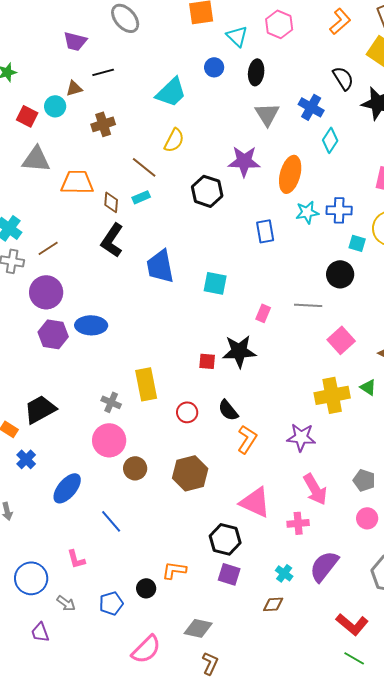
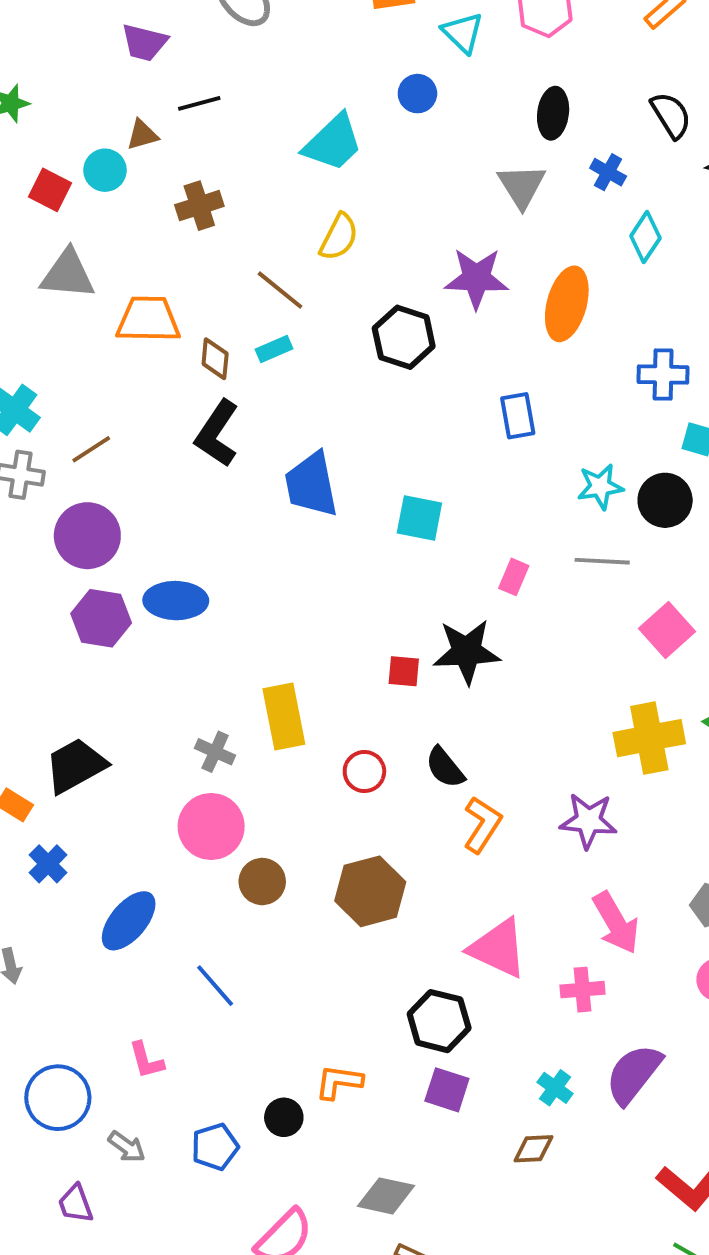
black ellipse: (256, 72) -> (553, 113), moved
blue cross: (311, 107) -> (608, 172), size x0.7
cyan star: (307, 212) -> (600, 487), moved

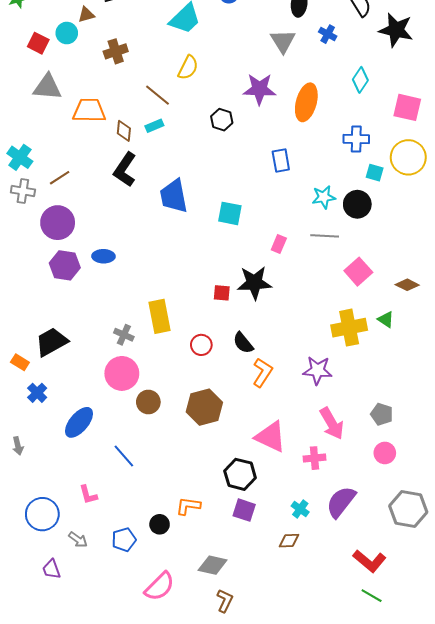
cyan diamond: (645, 237) -> (360, 80), moved
black hexagon: (404, 337) -> (222, 120), size x0.7
blue ellipse: (176, 601) -> (103, 256), size x0.7

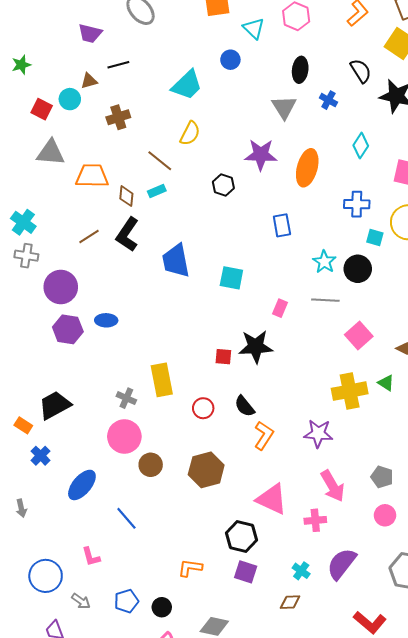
brown line: (60, 178) -> (89, 236), moved
cyan star: (324, 197) -> (324, 262), turned -30
black circle: (160, 524) -> (162, 607), moved

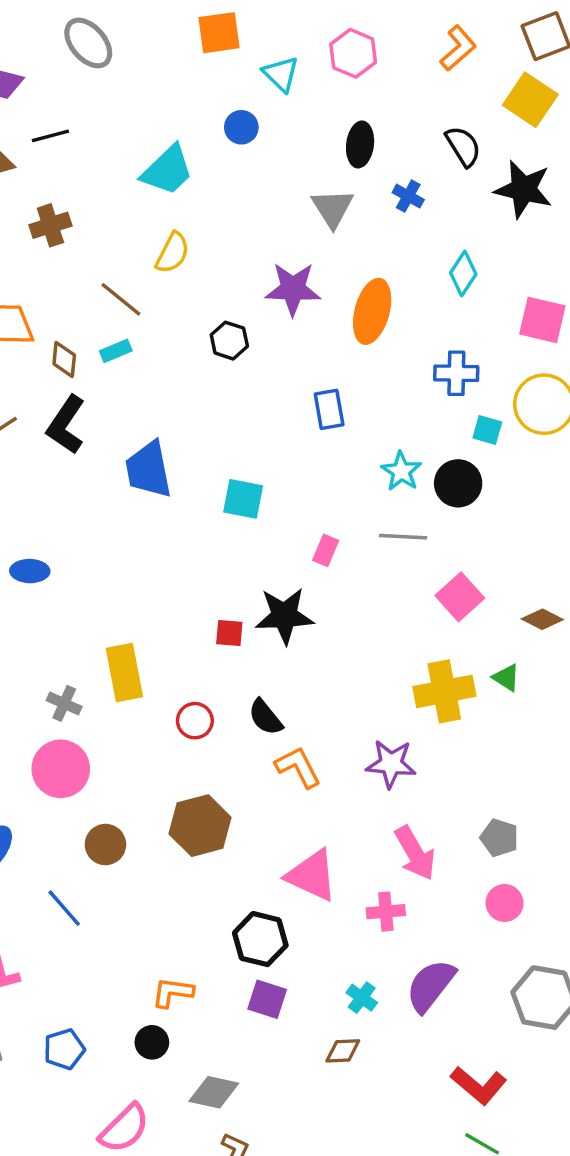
orange L-shape: (264, 435) -> (298, 767), turned -60
brown circle: (151, 465) -> (105, 845), moved
black circle: (162, 607) -> (152, 1042), moved

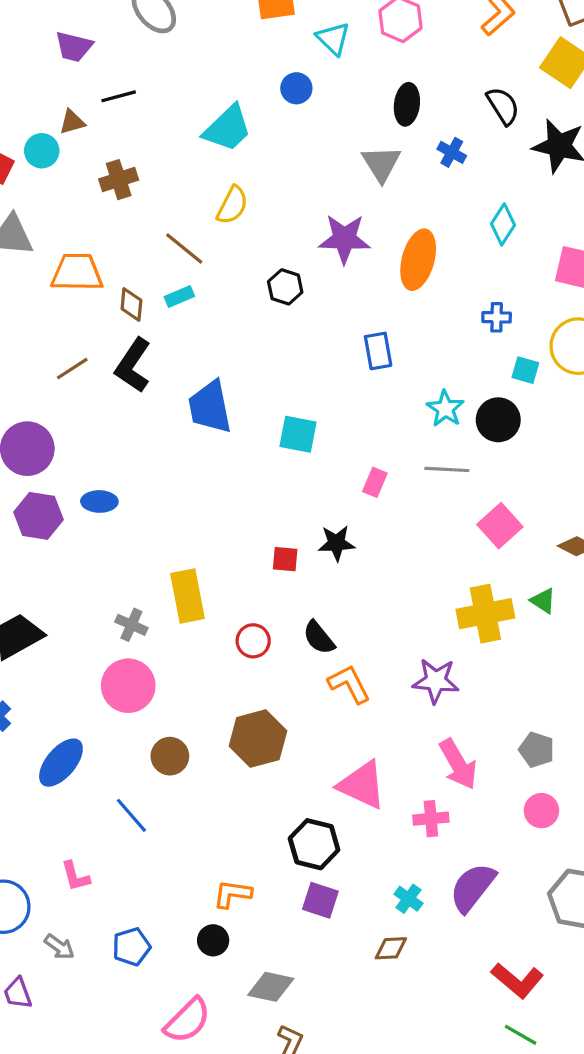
blue cross: (456, 373) -> (497, 317), size x0.7
black star: (284, 616) -> (336, 543), size x0.7

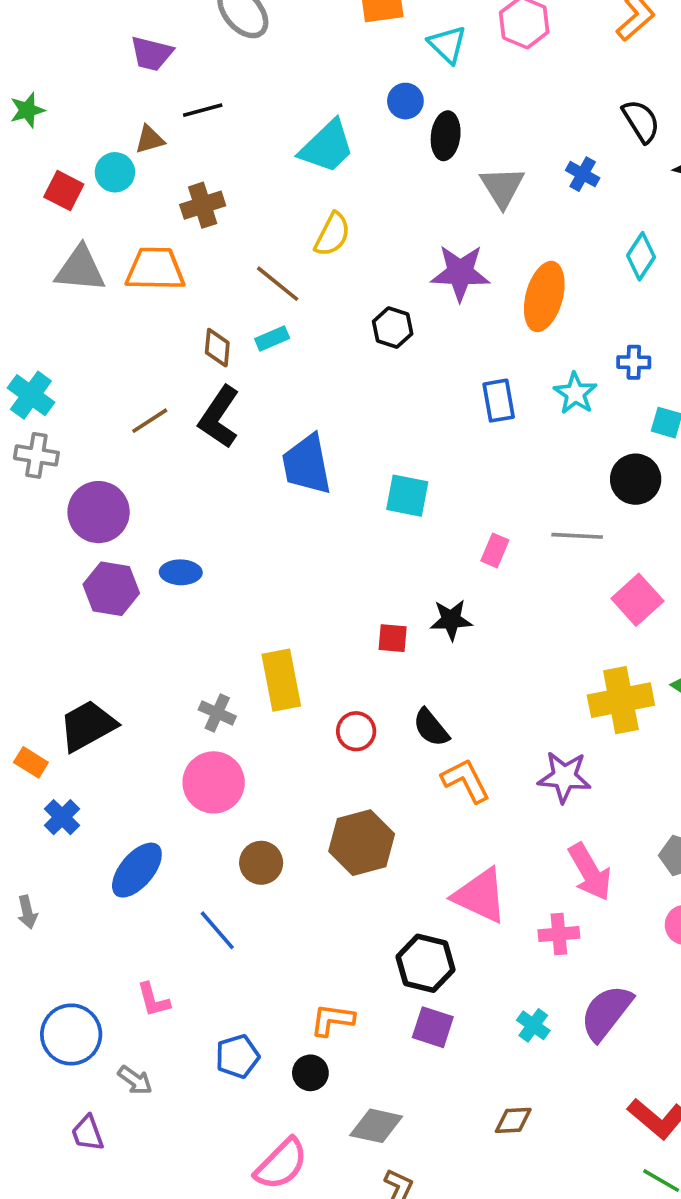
black ellipse: (407, 104) -> (446, 136), moved
orange trapezoid: (77, 272) -> (155, 269), moved
cyan star: (445, 409) -> (575, 393), moved
blue pentagon: (131, 947) -> (237, 1056), moved
brown diamond: (391, 948) -> (513, 1120), moved

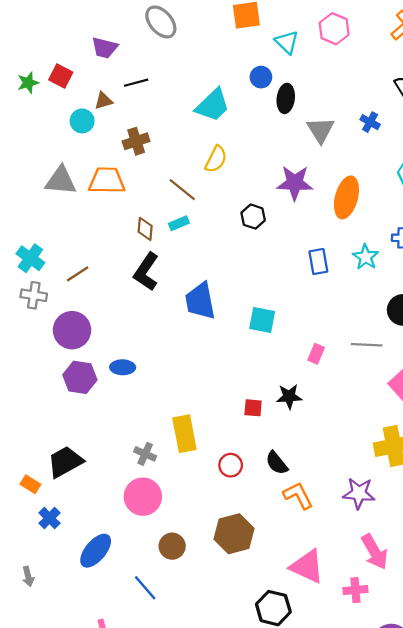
red square: (64, 191) -> (61, 76), moved
brown line: (150, 421) -> (78, 274), moved

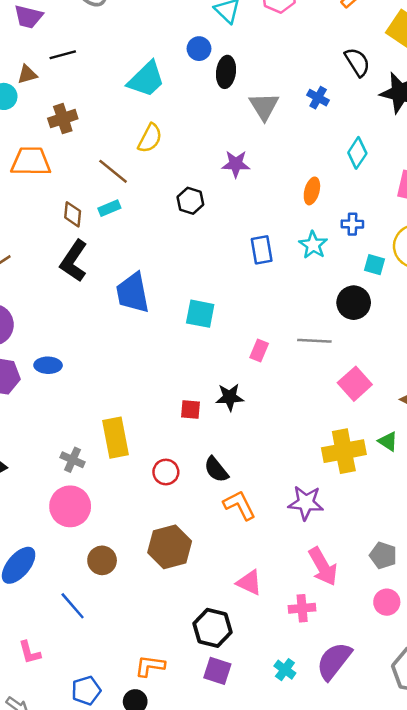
purple star: (295, 183) -> (236, 164), size x0.7
orange ellipse: (346, 197) -> (312, 191), moved, size x0.6
pink triangle: (307, 566) -> (249, 582), size x0.7

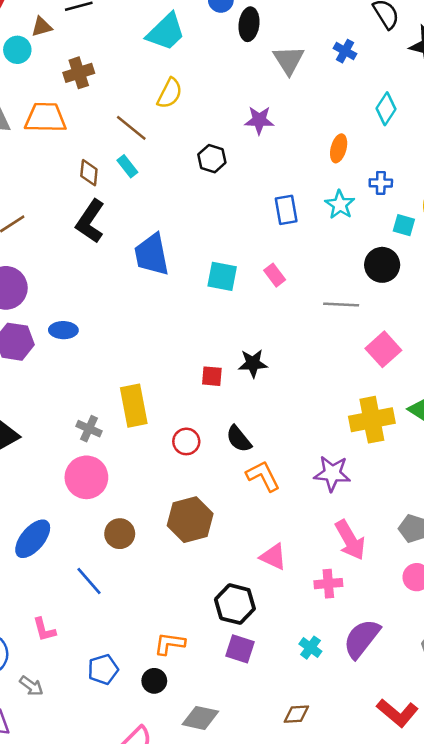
cyan rectangle: (109, 208) -> (127, 166), turned 75
pink rectangle: (259, 351) -> (275, 275), moved, turned -60

